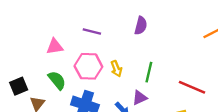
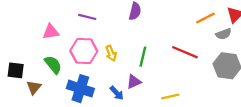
black square: (19, 86) -> (16, 70), turned 30
red line: (192, 87) -> (185, 52), moved

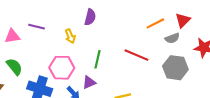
purple line: (87, 17) -> (36, 27), moved
pink hexagon: (84, 51) -> (62, 68), moved
yellow arrow: (111, 53) -> (70, 36), moved

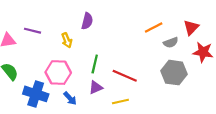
red triangle: (183, 20) -> (191, 27), moved
red line: (136, 55) -> (125, 76), moved
purple triangle: (89, 82) -> (96, 88), moved

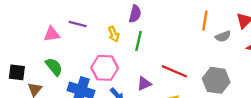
orange line: (154, 27) -> (205, 21), turned -54
green line: (95, 64) -> (138, 41), moved
gray hexagon: (174, 73) -> (216, 80), moved

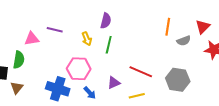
green semicircle: (54, 67) -> (19, 60), moved, turned 48

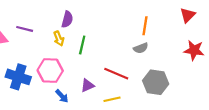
purple semicircle: (106, 21) -> (67, 19), moved
red triangle: (203, 27) -> (188, 15), moved
gray semicircle: (184, 41) -> (141, 48), moved
blue cross: (58, 89) -> (18, 77), moved

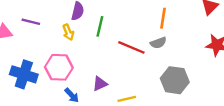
green line: (82, 45) -> (100, 26), moved
red line: (116, 74) -> (131, 47), moved

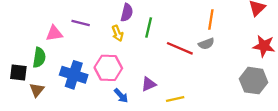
gray hexagon: (175, 80) -> (254, 81), moved

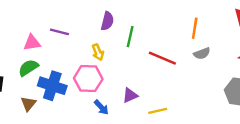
yellow arrow: (118, 33) -> (98, 52), moved
gray semicircle: (206, 44) -> (202, 53), moved
green semicircle: (39, 58) -> (28, 68), moved, turned -132
brown triangle: (37, 90) -> (28, 104), moved

